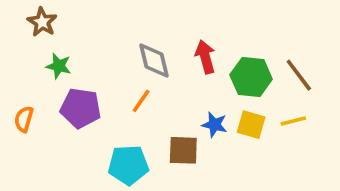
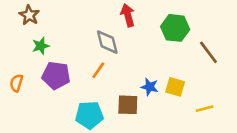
red arrow: (205, 57) -> (128, 15), moved
green star: (59, 66) -> (41, 46), turned -30
green hexagon: (251, 77) -> (175, 28), moved
yellow line: (293, 121) -> (205, 109), moved

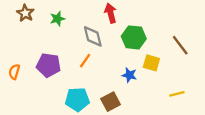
green hexagon: (175, 28) -> (134, 37), moved
green star: (41, 46) -> (57, 19), moved
yellow square: (175, 87) -> (151, 63), moved
brown square: (128, 105) -> (111, 102), moved, turned -30

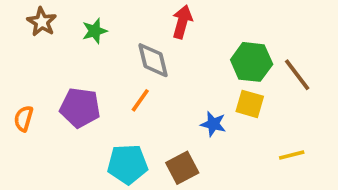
red arrow: (111, 13) -> (182, 22), turned 30
green hexagon: (134, 37) -> (252, 62), moved

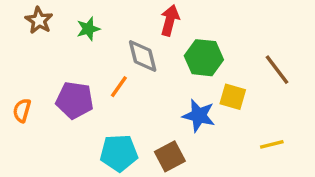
green hexagon: (252, 62) -> (204, 58), moved
orange line: (140, 100) -> (119, 87), moved
blue star: (213, 124) -> (199, 116), size x1.4

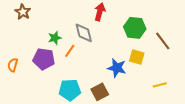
green star: (88, 29) -> (55, 38), moved
green hexagon: (204, 58) -> (135, 28), moved

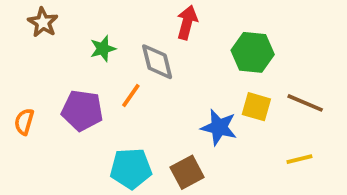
green star: (55, 38) -> (103, 49), moved
brown line: (163, 41) -> (305, 103), moved, turned -30

